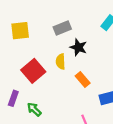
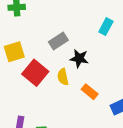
red square: (33, 71) -> (35, 73), moved

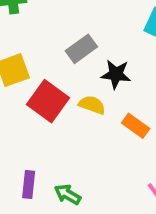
yellow semicircle: (63, 77) -> (92, 105), turned 126

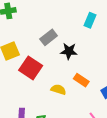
yellow semicircle: (92, 105) -> (58, 89), moved

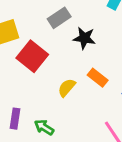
yellow semicircle: (58, 89) -> (67, 88), turned -72

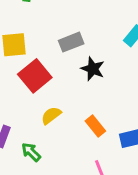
orange rectangle: (98, 78) -> (95, 126), moved
yellow semicircle: (67, 88) -> (51, 115), moved

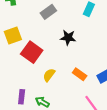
gray rectangle: (71, 42) -> (48, 12), moved

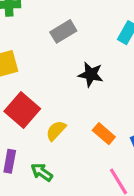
red square: (32, 52) -> (22, 110), moved

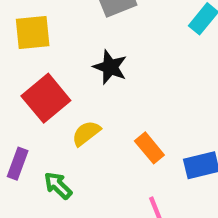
black star: (91, 74) -> (110, 67), moved

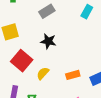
orange rectangle: (149, 148) -> (73, 75), turned -56

